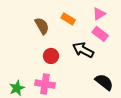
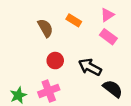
black arrow: (83, 50) -> (90, 67), moved
pink cross: (45, 84) -> (49, 91), turned -30

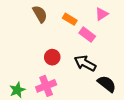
brown semicircle: (45, 28) -> (40, 14), moved
pink rectangle: (108, 37) -> (87, 35), moved

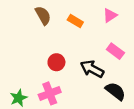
pink rectangle: (87, 35) -> (115, 51), moved

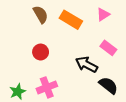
orange rectangle: (75, 21) -> (71, 20), size x1.5
red circle: (56, 62) -> (41, 52), moved

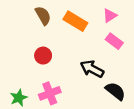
pink rectangle: (108, 48) -> (114, 41), moved

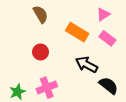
orange rectangle: (75, 21) -> (77, 32), moved

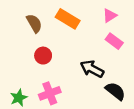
brown semicircle: (41, 14) -> (34, 23), moved
orange rectangle: (77, 32) -> (68, 19), moved

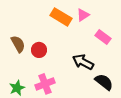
pink triangle: (110, 16) -> (83, 15), moved
brown semicircle: (34, 23) -> (18, 44), moved

